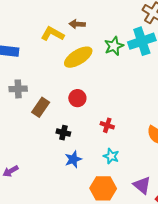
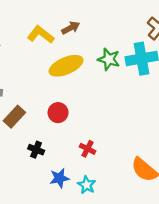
brown arrow: (77, 24) -> (71, 28), turned 140
green star: (114, 46) -> (109, 59), turned 30
blue star: (73, 159) -> (59, 178), moved

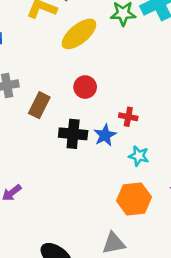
black cross: (36, 150) -> (73, 134), size x1.5
blue star: (59, 178) -> (105, 135), moved

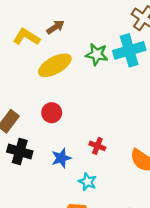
red cross: (128, 117) -> (97, 146), moved
black cross: (73, 134) -> (20, 152), moved

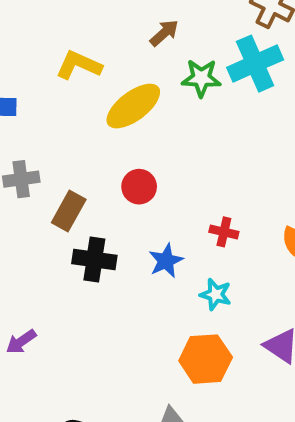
brown arrow: (55, 27) -> (164, 33), moved

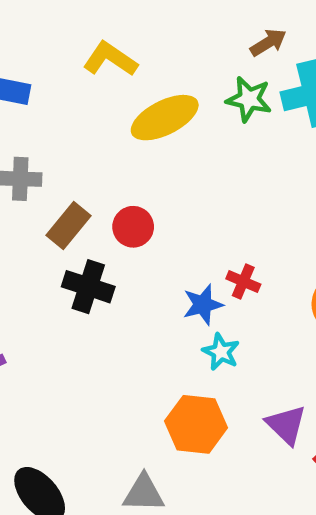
brown arrow: (164, 33) -> (268, 43), moved
red circle: (139, 187) -> (133, 227), moved
blue star: (166, 261) -> (203, 305), moved

